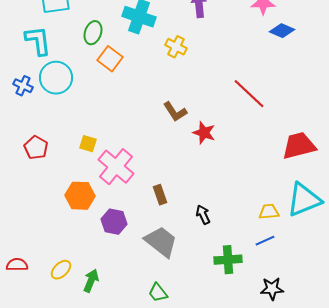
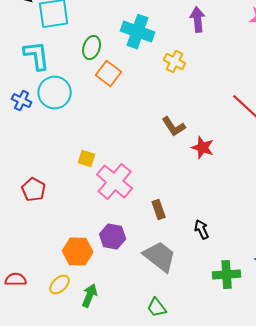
red pentagon: (36, 148) -> (34, 190), moved
orange hexagon: (80, 196) -> (78, 252), moved

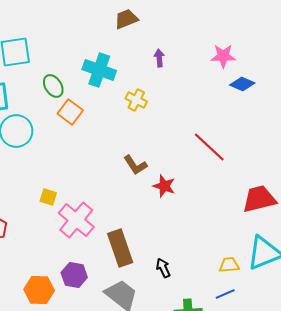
purple arrow: (198, 20) -> (159, 58), size x0.7
green ellipse: (92, 48) -> (53, 86), turned -50
brown rectangle: (159, 210) -> (120, 248), size x1.8

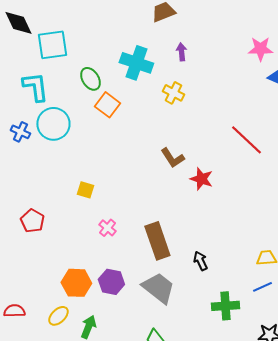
purple arrow: (159, 58) -> (181, 52), moved
pink cross: (76, 220) -> (107, 228), moved, size x0.5
purple hexagon: (74, 275) -> (111, 282), moved

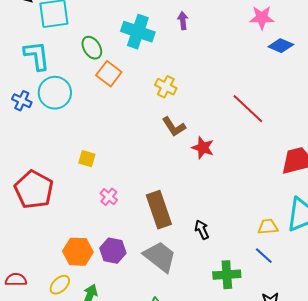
yellow cross: (173, 93) -> (166, 87), moved
red pentagon: (32, 221) -> (34, 190), size x1.6
blue line: (262, 287) -> (264, 256), turned 66

